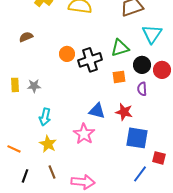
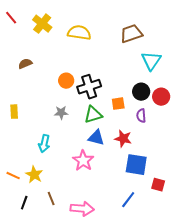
green triangle: (120, 48) -> (93, 115), moved
gray star: (34, 86) -> (61, 113), moved
yellow star: (48, 144) -> (34, 175), moved
blue line: (140, 174) -> (128, 200), moved

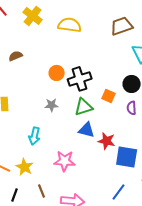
orange square: (118, 104) -> (109, 96), turned 32
red star: (123, 139) -> (107, 141), moved
pink star: (83, 161) -> (65, 161), moved, turned -30

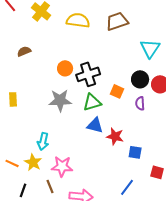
brown trapezoid: (122, 26) -> (117, 21), moved
gray star: (52, 105) -> (60, 100), size x1.6
cyan arrow: (35, 136) -> (43, 141), moved
blue square: (127, 157) -> (135, 152), size x0.6
pink star: (65, 161) -> (62, 166), moved

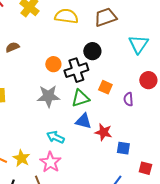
black circle: (140, 79) -> (92, 51), moved
cyan arrow: (43, 141) -> (55, 137), moved, turned 102
pink star: (62, 166) -> (50, 162), turned 30

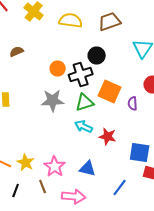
orange square: (105, 87) -> (110, 92), size x1.6
blue triangle: (83, 121) -> (88, 168), moved
cyan arrow: (55, 137) -> (84, 126), moved
blue square: (123, 148) -> (140, 152), moved, size x1.5

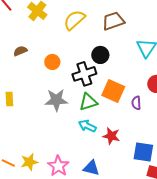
yellow semicircle: (71, 20) -> (74, 20), turned -50
orange circle: (58, 68) -> (52, 62), moved
yellow star: (26, 162) -> (29, 162), turned 30

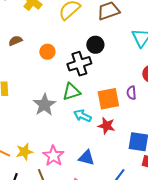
orange square: (113, 91) -> (108, 99), moved, turned -35
gray star: (56, 100) -> (44, 105), moved, turned -30
green triangle: (88, 102) -> (71, 92), moved

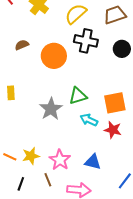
black circle: (95, 45) -> (122, 49), moved
orange circle: (47, 52) -> (54, 56), size x1.6
black cross: (79, 64) -> (86, 41), moved, turned 30

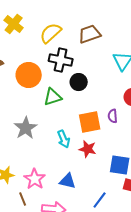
black circle: (122, 49) -> (79, 82), moved
green triangle: (78, 96) -> (53, 97), moved
cyan arrow: (89, 120) -> (64, 139), turned -138

